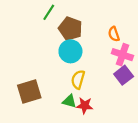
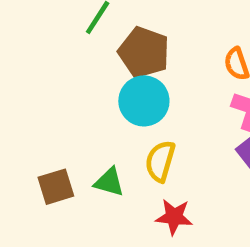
brown square: (29, 91) -> (56, 187), size x0.7
green triangle: (69, 101) -> (109, 182), moved

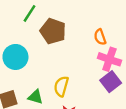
cyan circle: (144, 101) -> (15, 57), moved

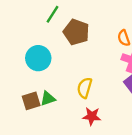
green triangle: (35, 97) -> (48, 98), moved, turned -35

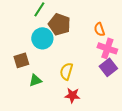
cyan circle: (38, 58) -> (42, 38), moved
brown square: (31, 101) -> (21, 60), moved

